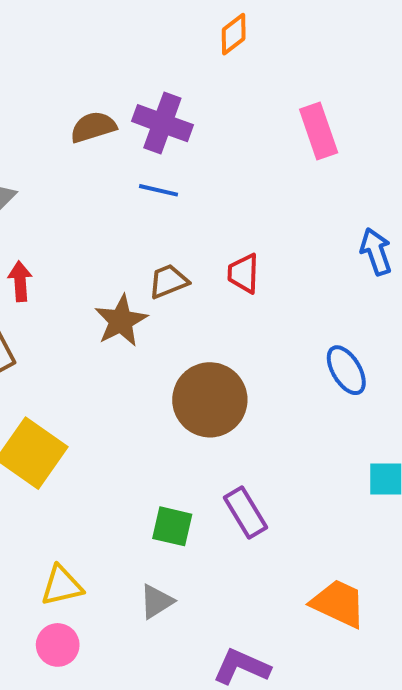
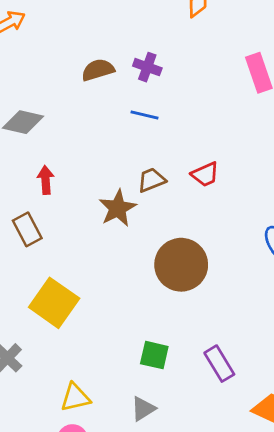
purple cross: (162, 123) -> (147, 67), size x0.7
red trapezoid: (243, 273) -> (205, 174), turned -116
purple rectangle: (245, 513) -> (219, 364), moved

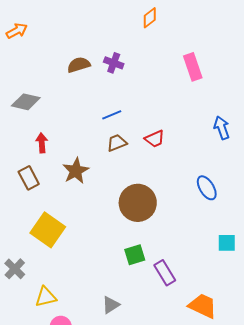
blue line: (144, 115) -> (112, 115), moved, turned -36
brown star: (118, 208) -> (76, 171), moved
green square: (154, 355) -> (135, 255), moved, turned -30
yellow triangle: (75, 397) -> (46, 297), moved

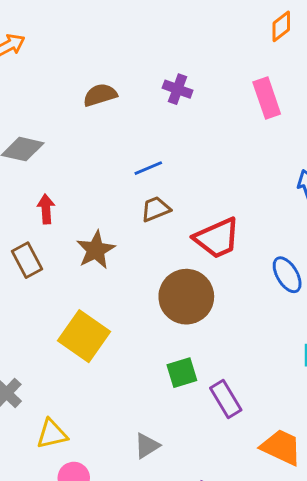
orange diamond: (150, 18) -> (281, 26), moved
purple cross: (114, 63) -> (178, 89), moved
red trapezoid: (155, 139) -> (217, 238), moved, size x1.6
yellow square: (48, 230) -> (84, 336), moved

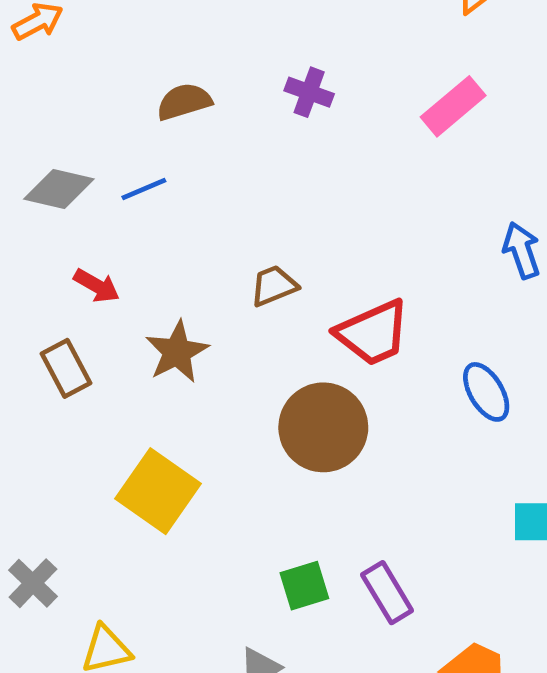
pink rectangle: (267, 98) -> (453, 106), turned 69
blue line: (148, 168) -> (144, 189), moved
red arrow: (46, 209) -> (97, 286), turned 124
green square: (182, 373) -> (304, 586), moved

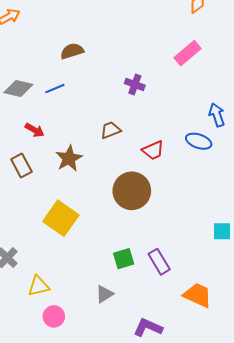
purple cross: (309, 92) -> (135, 84), moved
red trapezoid: (373, 333) -> (153, 150), size x0.7
blue ellipse: (486, 392) -> (199, 141), moved, turned -40

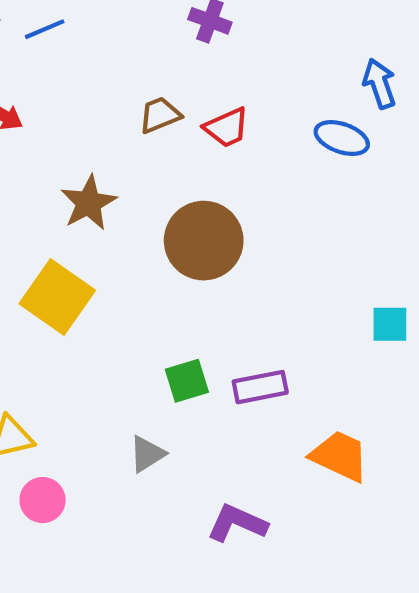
red trapezoid: (153, 150) -> (227, 128), moved
brown star: (69, 158) -> (89, 203), moved
purple rectangle: (159, 262) -> (260, 387), turned -70

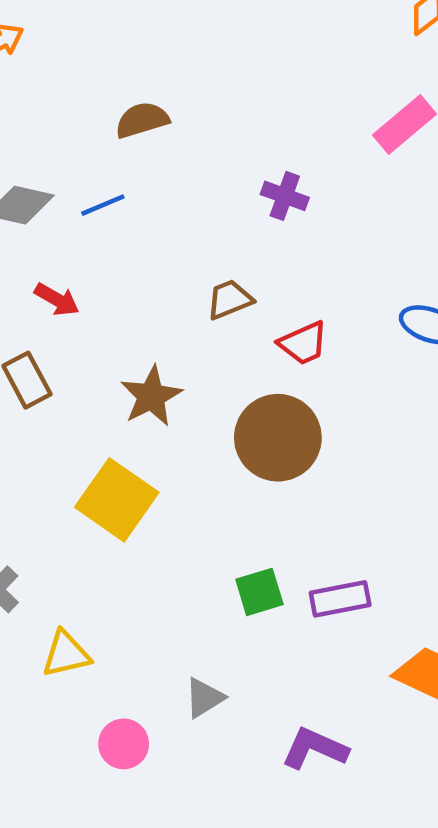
red trapezoid: (227, 128) -> (303, 343), moved
gray triangle: (147, 454) -> (204, 698), moved
pink circle: (43, 500) -> (124, 744), moved

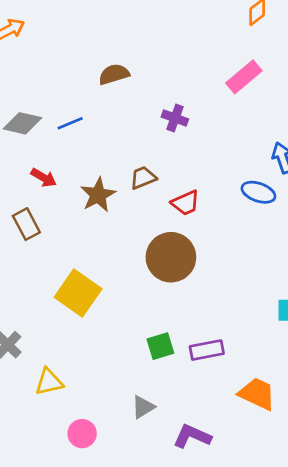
brown semicircle: (142, 120) -> (114, 74), moved
brown star: (151, 396) -> (98, 195), moved
gray triangle: (204, 698) -> (143, 407), moved

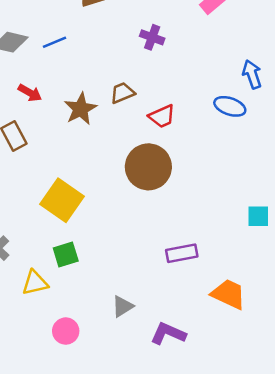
green square: (160, 346) -> (66, 254), moved

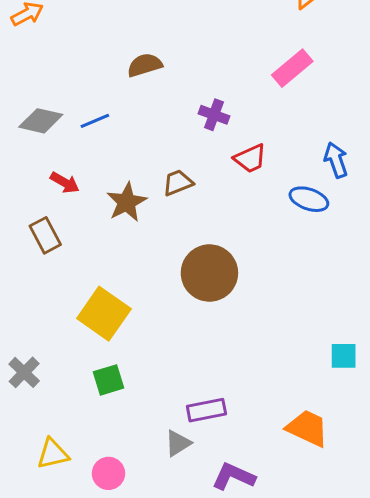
red trapezoid: (162, 116) -> (250, 158), moved
cyan square: (258, 216) -> (344, 356), moved
purple rectangle: (182, 253) -> (206, 410), moved
yellow triangle: (35, 283) -> (53, 454), moved

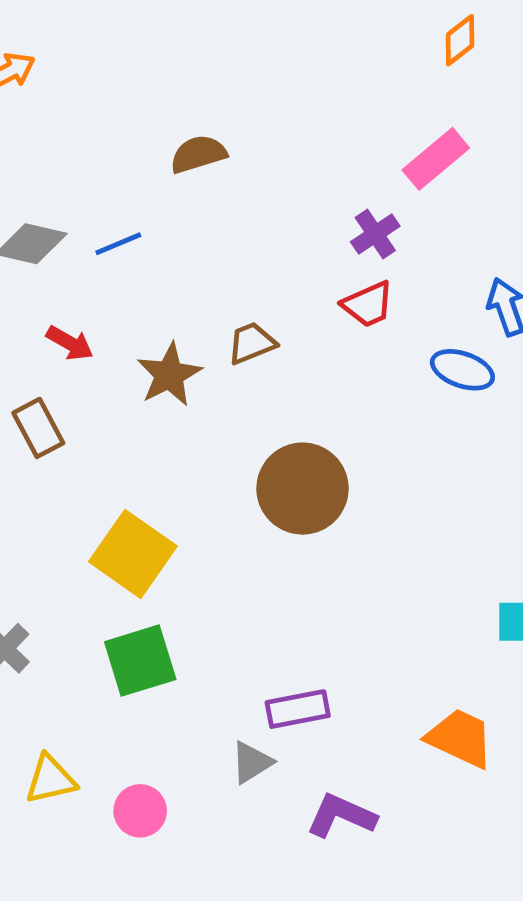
purple cross: (214, 115) -> (375, 234), moved, turned 36
green square: (108, 380) -> (140, 661), size x1.4

